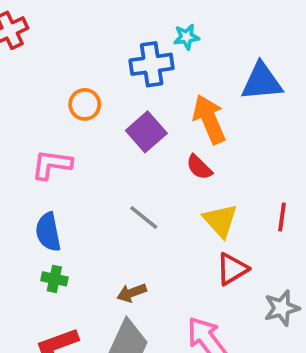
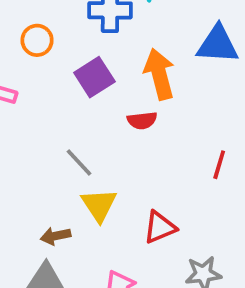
red semicircle: (199, 167) -> (142, 120), turned -60
red line: (282, 217) -> (219, 165), moved
yellow triangle: (220, 221) -> (99, 205), moved

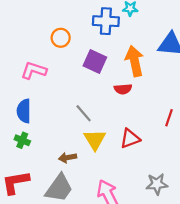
purple square: (94, 77) -> (95, 62), turned -35
red triangle: (160, 227) -> (130, 139), moved

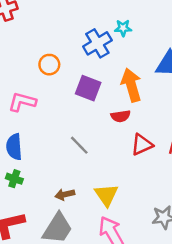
blue cross: (106, 21) -> (97, 43), turned -30
red triangle: (130, 139) -> (142, 145), moved
yellow triangle: (95, 140) -> (106, 195), moved

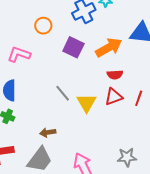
orange arrow: (131, 85) -> (109, 47), turned 72
red semicircle: (121, 116) -> (115, 75), moved
yellow triangle: (106, 195) -> (86, 103), moved

